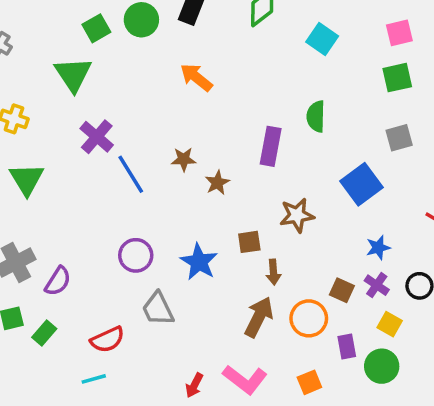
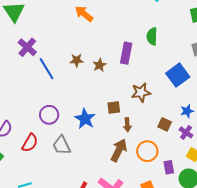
brown star: (217, 183) -> (100, 65), moved
brown square: (342, 290) -> (165, 124), moved
red semicircle: (107, 340) -> (30, 143), moved, turned -36

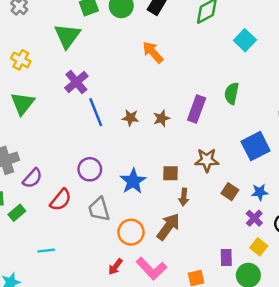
brown star: (77, 60) -> (130, 118), moved
brown square: (165, 124) -> (230, 192), moved
orange circle: (147, 151) -> (131, 232), moved

